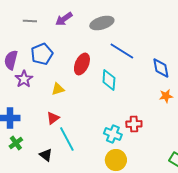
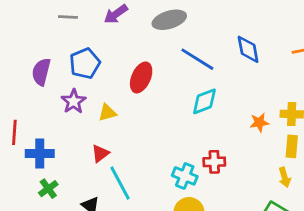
blue diamond: (161, 68) -> (248, 49), moved
purple star: (24, 79) -> (74, 101), moved
cyan diamond: (109, 80) -> (204, 101), moved, turned 65

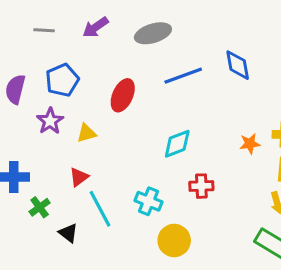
blue line: (197, 59) -> (183, 76), turned -52
cyan diamond: (204, 101) -> (177, 144), moved
cyan cross: (185, 176) -> (148, 201), moved
green cross: (48, 189) -> (40, 207), moved

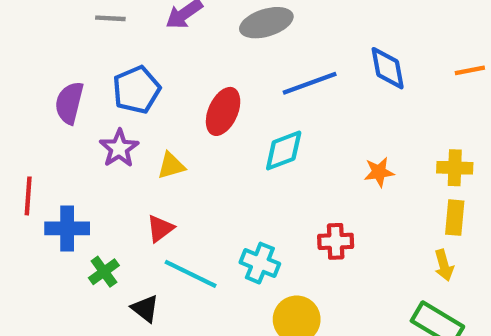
cyan diamond: (177, 144) -> (284, 150), moved
orange star: (250, 144) -> (379, 172), moved
cyan line: (100, 209) -> (191, 274), turned -36

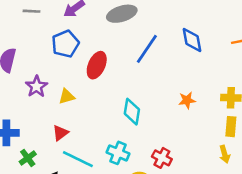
blue line: (310, 83) -> (147, 49), turned -36
blue pentagon: (136, 90) -> (65, 44), moved
cyan diamond: (284, 150) -> (132, 112), moved, turned -60
red cross: (336, 241) -> (162, 158), moved, turned 30

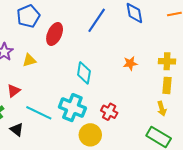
red triangle: (60, 133) -> (14, 91), moved
cyan cross: (118, 153) -> (72, 108), size x1.4

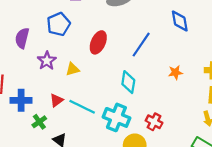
blue pentagon: (28, 16) -> (59, 24), moved
blue line: (97, 20) -> (141, 45), moved
cyan line: (39, 113) -> (82, 107), moved

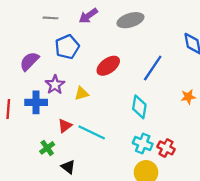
purple semicircle: (22, 38) -> (29, 61), turned 30
red ellipse: (98, 42) -> (108, 66), turned 30
blue cross: (21, 100) -> (36, 102), moved
cyan cross: (116, 117) -> (143, 144), moved, size x0.7

